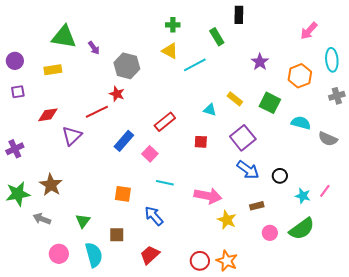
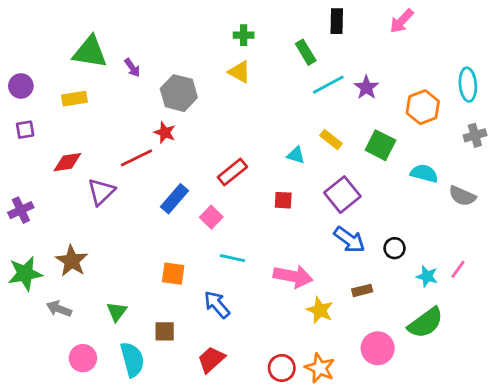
pink arrow: (309, 31) -> (402, 21), moved
cyan line: (195, 65) -> (328, 85), moved
pink circle: (270, 233) -> (378, 348), moved, size x1.5

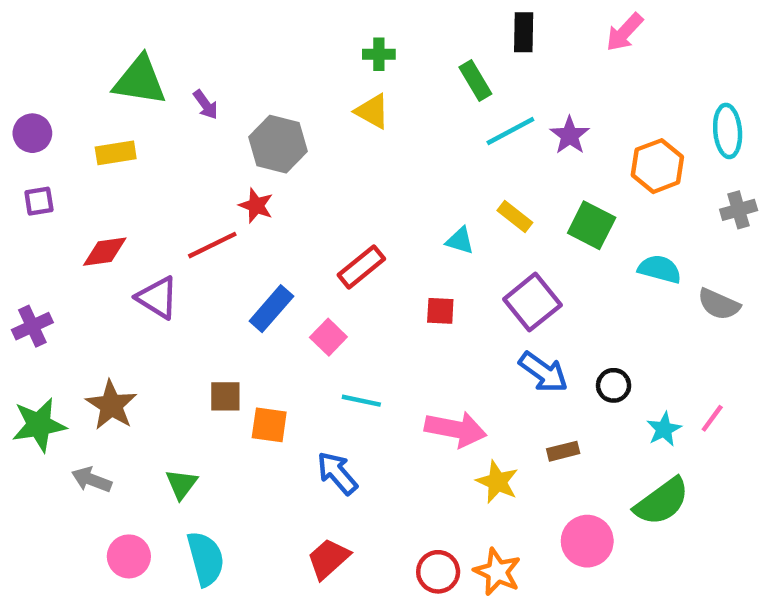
purple triangle: (101, 192) -> (157, 298), turned -44
cyan star: (427, 276) -> (664, 429), turned 30
brown square: (165, 331) -> (225, 396), moved

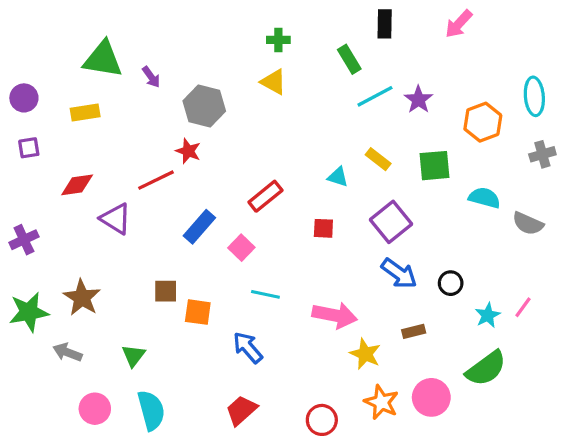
green square: (592, 225) -> (435, 166), turned -32
orange star: (497, 572) -> (381, 402), moved

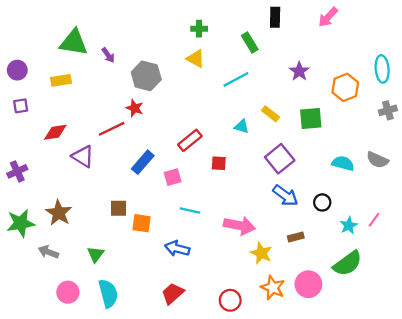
cyan line: (375, 96) -> (236, 79), moved
cyan semicircle: (484, 198) -> (343, 163), moved
red square: (323, 228) -> (219, 163), moved
pink square: (241, 248) -> (173, 177), turned 30
blue arrow: (248, 348) -> (177, 248), turned -35

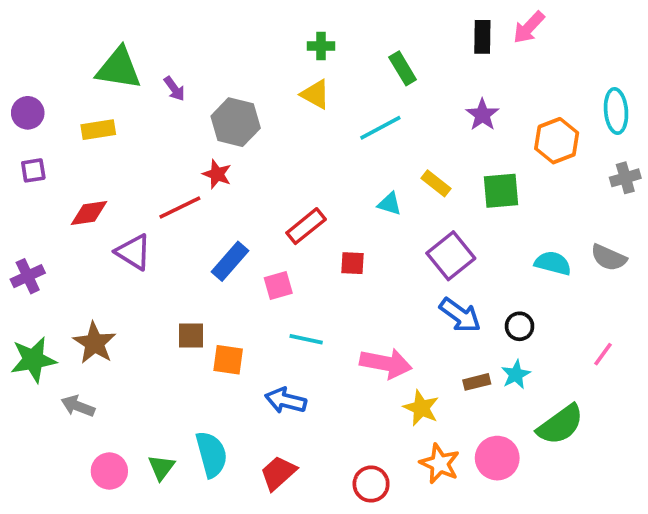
black rectangle: (275, 17) -> (482, 37), moved
cyan star: (349, 225) -> (516, 375), moved
green triangle: (96, 254) -> (161, 467), moved
cyan semicircle: (108, 293) -> (211, 454), moved

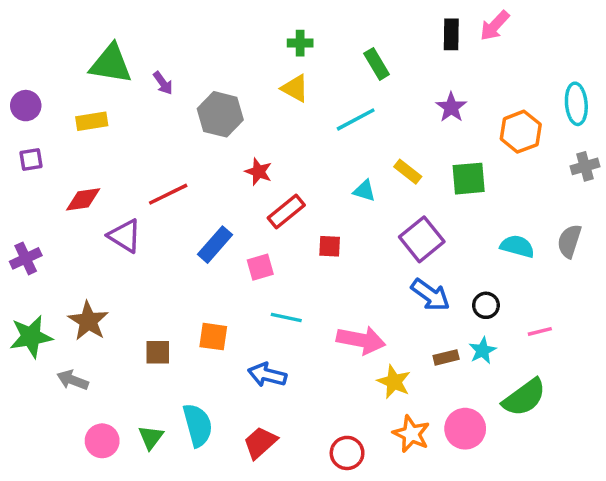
red star: (217, 174) -> (258, 172), moved
gray semicircle: (609, 258) -> (569, 241), turned 84
brown square: (191, 336) -> (158, 352), moved
pink line: (603, 354) -> (540, 331), moved, turned 40

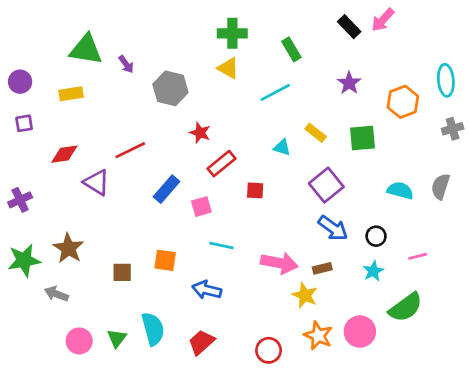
black rectangle: (451, 34) -> (349, 27), turned -45
green cross: (300, 43) -> (232, 33), size x1.5
brown rectangle: (446, 357) -> (322, 268), moved

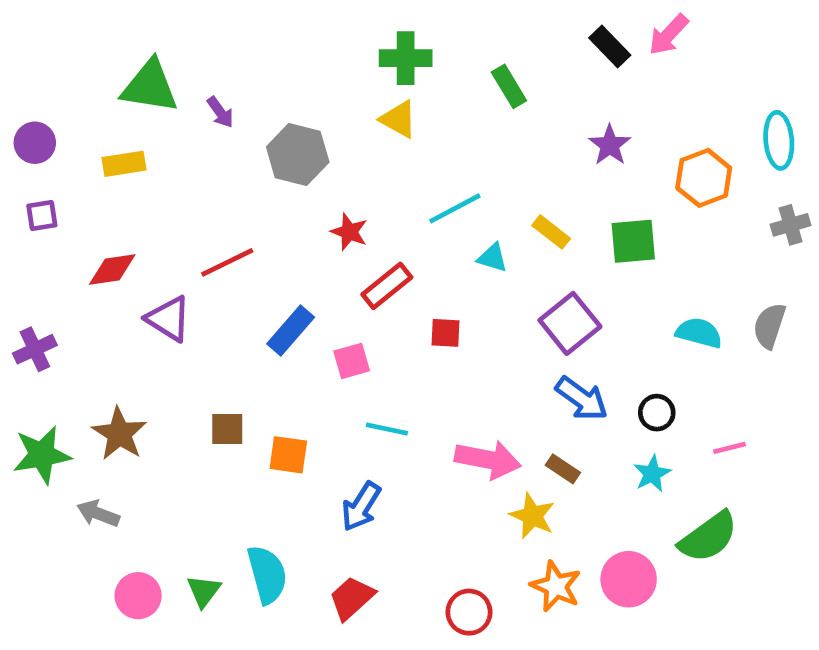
cyan line: (275, 92) -> (455, 208), moved
brown rectangle: (322, 268) -> (563, 469), turned 48
brown square: (122, 272) -> (227, 429), moved
blue arrow: (207, 290) -> (361, 506), turned -72

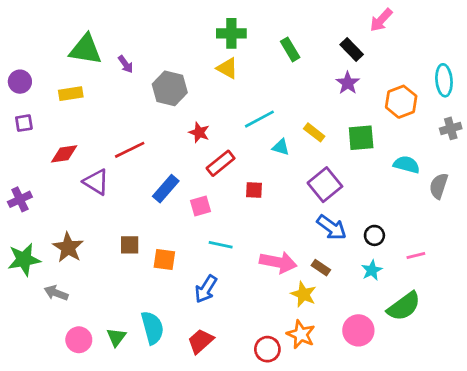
black rectangle: (610, 46) -> (352, 49), moved
cyan semicircle: (699, 333) -> (407, 165), moved
orange star: (556, 586) -> (301, 334), moved

